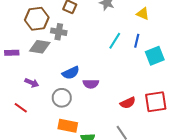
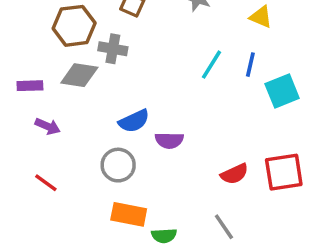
purple arrow: (32, 83) -> (48, 126), moved

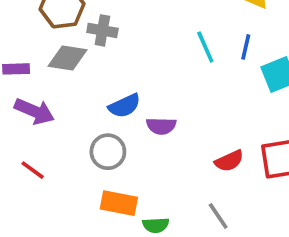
cyan line: (212, 65) -> (205, 47), turned -56
purple arrow: (48, 126) -> (34, 111), size x1.5

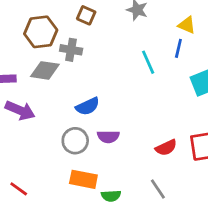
blue line: (246, 47) -> (178, 48), moved
purple semicircle: (161, 126) -> (108, 137), moved
red line: (33, 170) -> (19, 189), moved

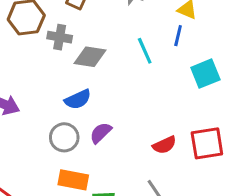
gray diamond: (45, 70) -> (90, 57), moved
purple semicircle: (108, 137) -> (101, 133), turned 135

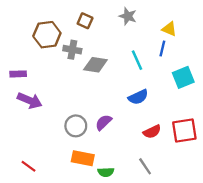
blue semicircle: (78, 99) -> (138, 97), moved

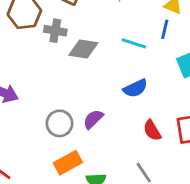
cyan line: (137, 60) -> (134, 43), turned -48
red semicircle: (152, 132) -> (152, 130), turned 84
orange rectangle: (83, 158) -> (68, 163), turned -40

